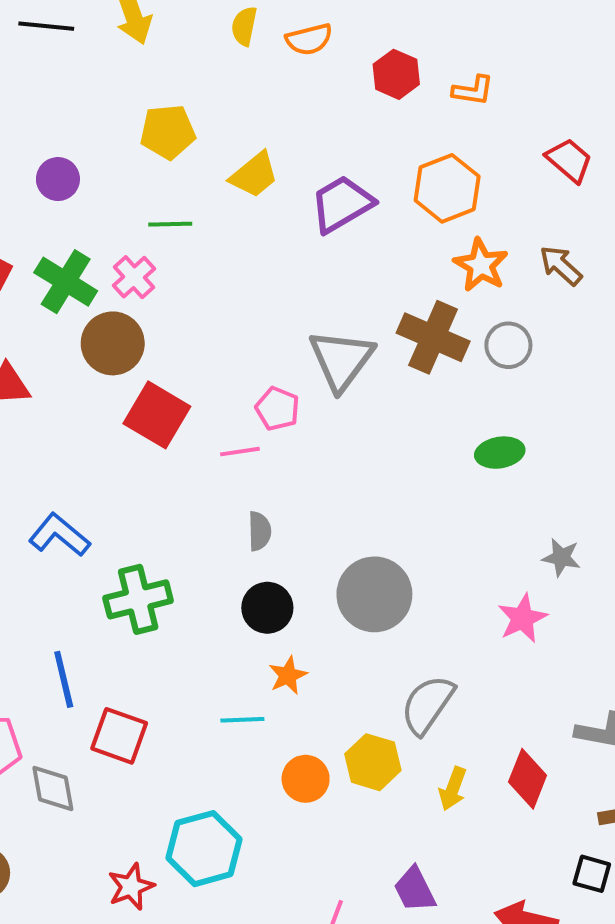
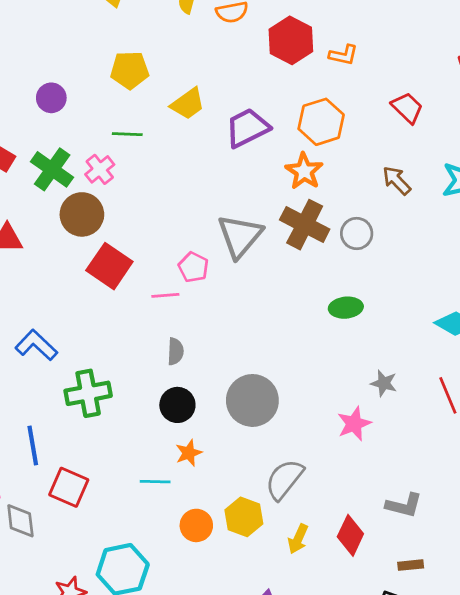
red hexagon: (396, 74) -> (291, 40), size x1.4
orange star: (481, 265) -> (304, 171), moved

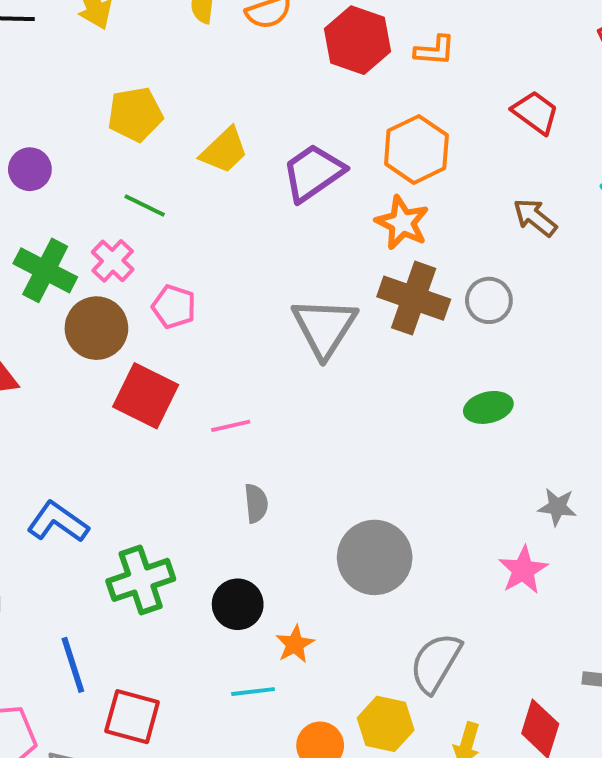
green line: (127, 134) -> (145, 205), turned 32
pink pentagon: (193, 267) -> (174, 307), moved
black circle: (177, 405) -> (238, 604), moved

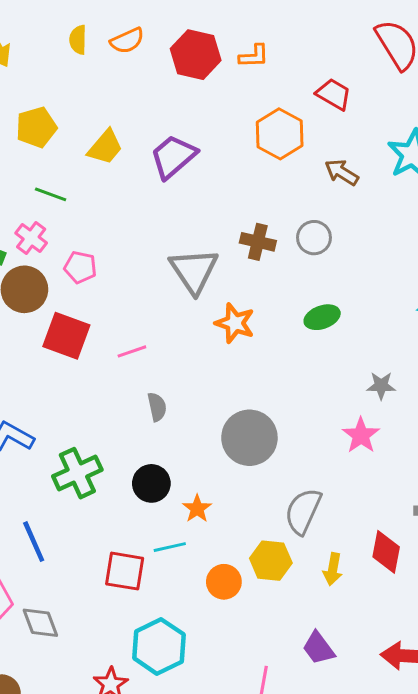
orange hexagon: (416, 149) -> (280, 134), moved
orange star: (402, 223) -> (235, 323), moved
brown cross: (414, 298) -> (258, 242), size x0.7
red square: (132, 717) -> (125, 571), moved

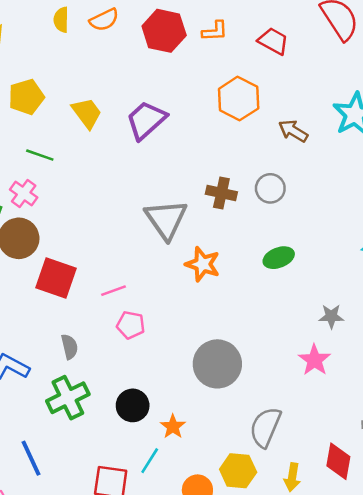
red trapezoid: (334, 94) -> (273, 41), moved
yellow trapezoid: (105, 147) -> (87, 113), turned -76
pink pentagon: (80, 267) -> (131, 325), moved
gray semicircle: (157, 407) -> (70, 347), moved
cyan line: (170, 547) -> (150, 461), turned -44

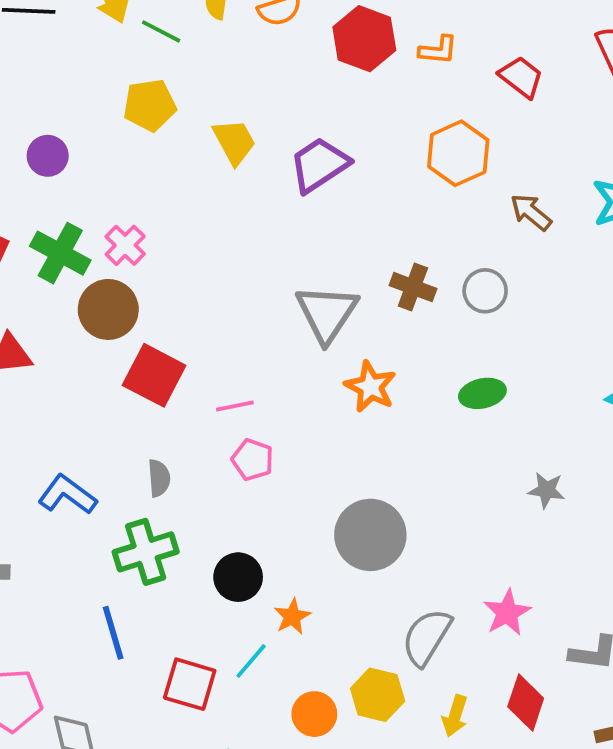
green line: (40, 155) -> (161, 31), moved
pink star: (314, 360) -> (507, 613), moved
blue line: (31, 458) -> (113, 633), moved

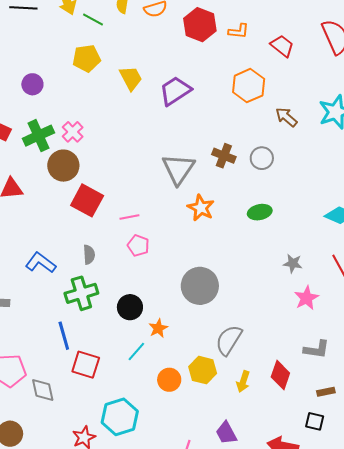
green cross: (60, 253) -> (38, 136), turned 36
pink star: (507, 613) -> (306, 298), moved
red square: (190, 684) -> (86, 365), moved

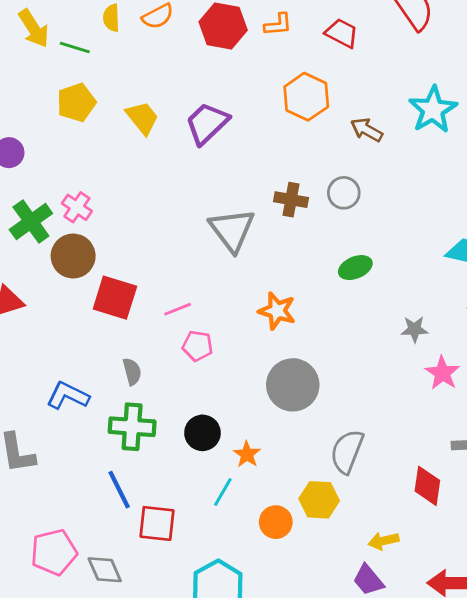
orange star: (201, 208) -> (277, 311), moved
green cross: (81, 293) -> (132, 427), turned 32
yellow arrow: (243, 382) -> (383, 541), moved, turned 70

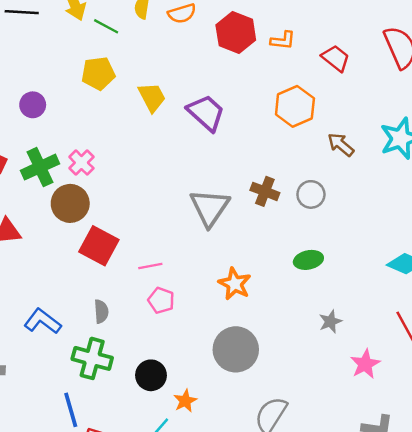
purple trapezoid: (207, 123) -> (206, 113), turned 75
gray star: (414, 329) -> (330, 321), moved, turned -30

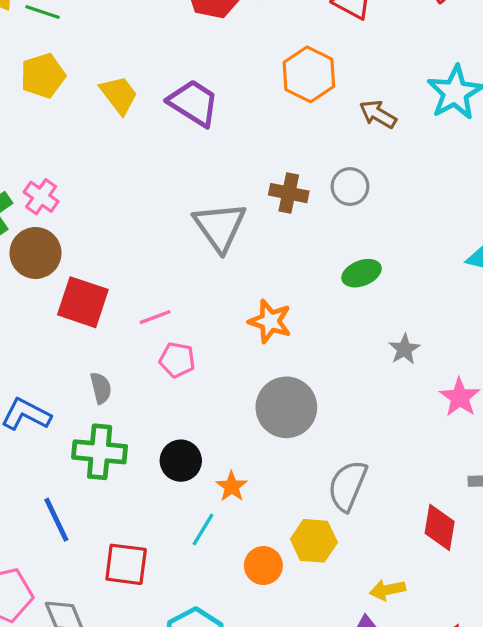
blue line: (71, 410) -> (56, 520), moved

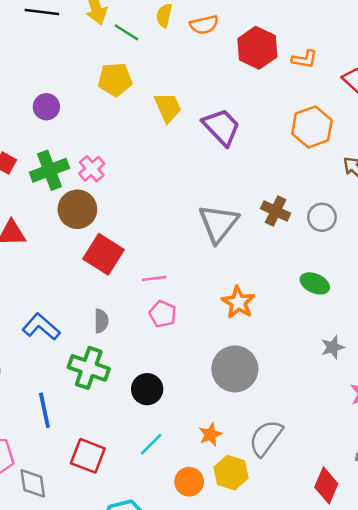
green ellipse: (362, 273) -> (315, 283), turned 32
orange star: (232, 486) -> (210, 434), moved

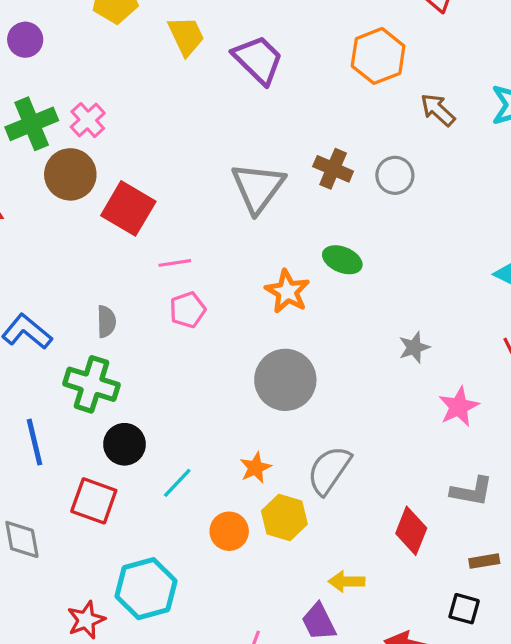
red square: (104, 254) -> (128, 208), moved
green ellipse: (315, 283) -> (342, 260), moved
pink pentagon: (163, 314) -> (188, 310), turned 30
black circle: (147, 389) -> (125, 444), moved

